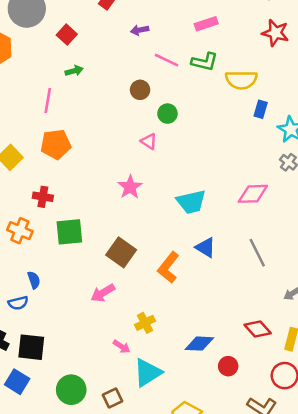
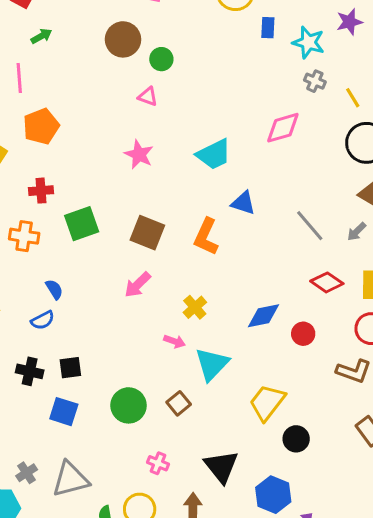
brown circle: (140, 90) -> (123, 39), size x1.5
gray line: (257, 253) -> (310, 226), moved
black square: (31, 347) -> (70, 368), size x0.7

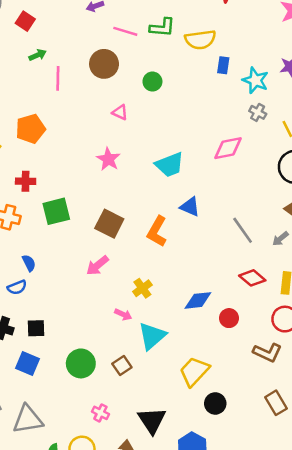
green circle: (161, 59) -> (152, 82), moved
pink line: (19, 78) -> (58, 78), moved

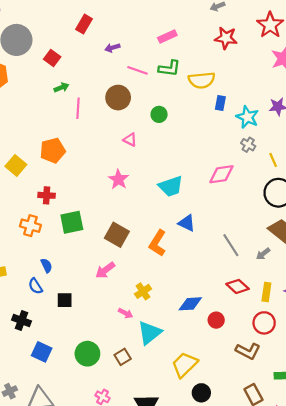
blue semicircle: (17, 287) -> (35, 286), turned 77
black square: (36, 328) -> (65, 300), moved

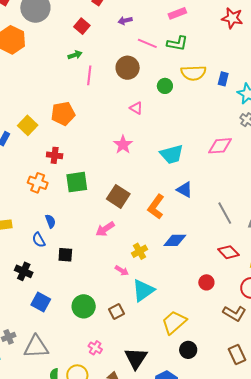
red square: (52, 58) -> (82, 26), moved
yellow semicircle: (202, 80) -> (193, 73), moved
blue diamond: (190, 304) -> (175, 240), moved

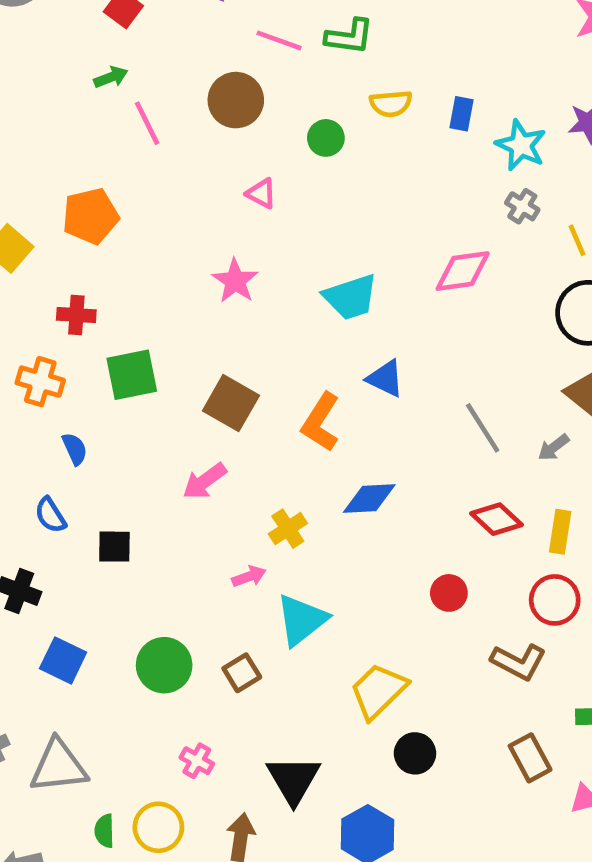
yellow semicircle: (193, 73) -> (391, 104), size x0.7
pink line: (89, 75) -> (147, 123), turned -30
blue semicircle: (50, 221) -> (75, 449), moved
pink arrow: (122, 271) -> (249, 576), turned -48

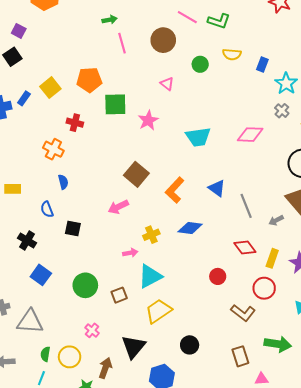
green square: (132, 375) -> (115, 104), moved
blue triangle: (385, 378) -> (217, 188), moved
yellow trapezoid: (378, 691) -> (158, 311), moved

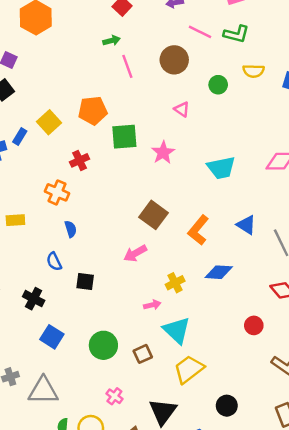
red cross: (75, 123) -> (80, 160), turned -35
yellow rectangle: (13, 189) -> (15, 220), moved
cyan triangle: (150, 276) -> (177, 330), turned -45

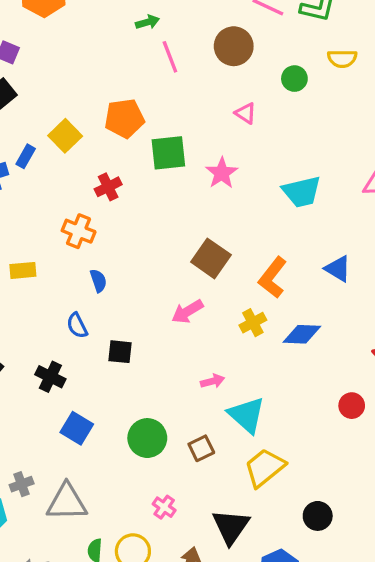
yellow cross: (175, 283) -> (253, 323), moved

